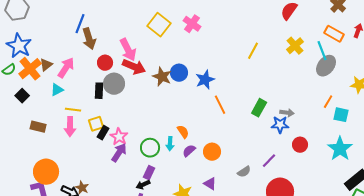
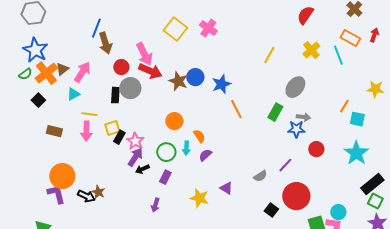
gray ellipse: (326, 66) -> (295, 87), moved
orange circle: (212, 152) -> (174, 121), moved
black arrow: (143, 185) -> (142, 169), moved

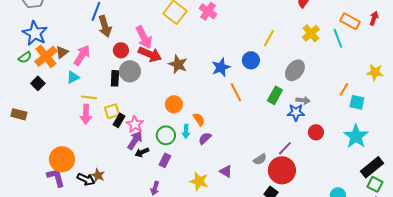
blue circle: (195, 77) -> (251, 60), moved
brown rectangle: (54, 131) -> (19, 114), moved
red circle: (296, 196) -> (282, 170), moved

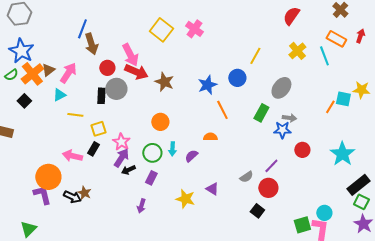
cyan square: (357, 102) -> (343, 99), moved
pink arrow: (86, 114) -> (72, 156), moved, turned 102
orange semicircle: (199, 119) -> (210, 137), moved, turned -56
black rectangle: (119, 120) -> (93, 149), moved
red circle: (282, 170) -> (268, 188), size x0.7

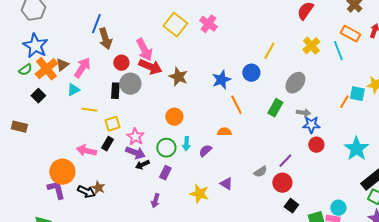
blue star: (282, 130) -> (311, 125), moved
purple arrow: (121, 158) -> (135, 153), turned 78
black square: (257, 211) -> (291, 206), moved

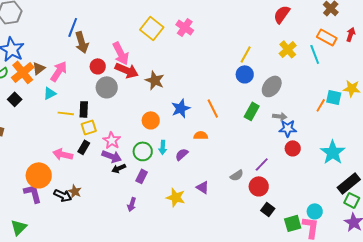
blue circle: (251, 73) -> (245, 74), moved
blue star: (221, 80) -> (181, 108), moved
black rectangle: (115, 91) -> (84, 109), moved

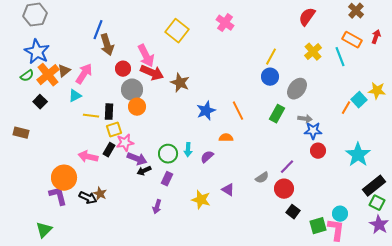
pink cross: (185, 27) -> (225, 23), moved
cyan square: (334, 97) -> (359, 100), turned 35
orange circle: (151, 120) -> (137, 107), moved
pink star: (112, 140) -> (125, 143), moved, turned 30

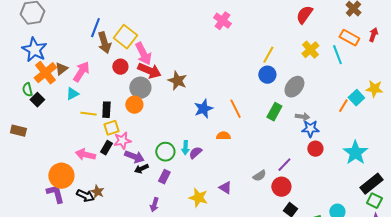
yellow square: (177, 31) -> (125, 37), moved
green semicircle: (27, 76) -> (27, 90), moved, turned 112
gray circle: (132, 90) -> (140, 88), moved
purple semicircle: (207, 157) -> (195, 153), moved

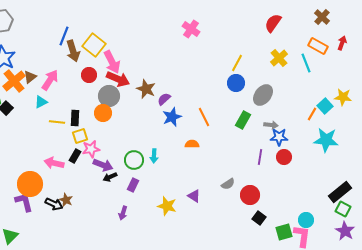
purple semicircle: (195, 153) -> (164, 99), moved
cyan star: (355, 153) -> (326, 140), moved, turned -30
purple line: (284, 165) -> (260, 157), moved, turned -35

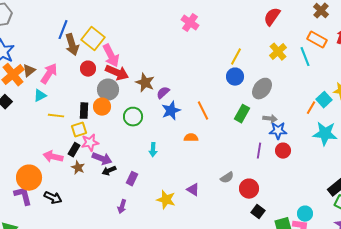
black rectangle: (75, 118) -> (84, 111), moved
green circle: (134, 160) -> (133, 117), moved
brown star: (66, 200) -> (78, 168), moved

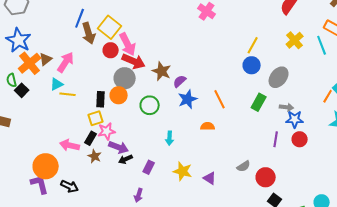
red circle: (88, 69) -> (111, 50), moved
yellow line: (56, 116) -> (68, 94), moved
yellow star: (166, 200) -> (183, 171), moved

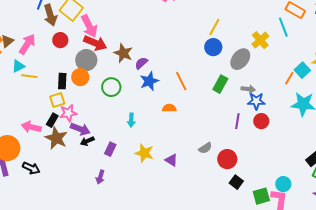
yellow cross: (295, 40) -> (260, 40), moved
red circle: (111, 50) -> (60, 40), moved
brown star: (95, 156) -> (56, 138), size x1.6

